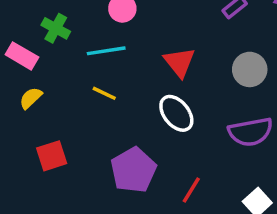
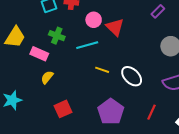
red triangle: (179, 62) -> (115, 27), moved
yellow line: (104, 93) -> (102, 70), moved
red line: (191, 190) -> (151, 112), moved

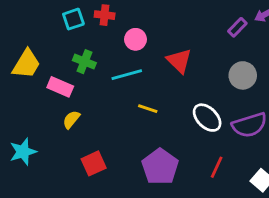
purple rectangle: (158, 11) -> (237, 27), moved
red triangle: (115, 27) -> (179, 61), moved
white ellipse: (132, 76) -> (207, 118), moved

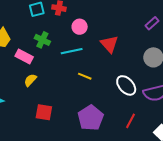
red square: (94, 163) -> (44, 112), turned 30

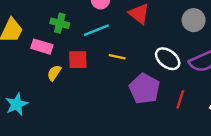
red square: (44, 112) -> (78, 60), moved
purple pentagon: (91, 118) -> (144, 89), moved

